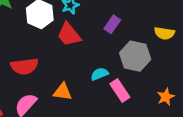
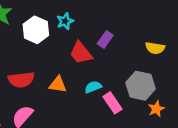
red trapezoid: (69, 35) -> (81, 53), moved
gray hexagon: (135, 56) -> (140, 86), moved
orange triangle: (63, 92) -> (58, 85), moved

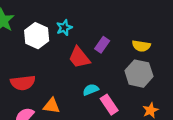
yellow semicircle: (155, 48) -> (141, 46), moved
orange triangle: (58, 85) -> (52, 106), moved
gray hexagon: (140, 86) -> (139, 74), moved

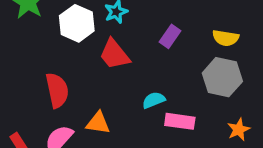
red trapezoid: (79, 57) -> (114, 54), moved
red semicircle: (23, 83) -> (57, 90), turned -95
pink rectangle: (109, 105) -> (180, 121), turned -48

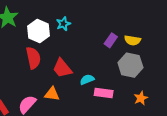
purple rectangle: (170, 36) -> (111, 40), moved
red trapezoid: (114, 54) -> (62, 68), moved
red semicircle: (57, 90) -> (33, 58), moved

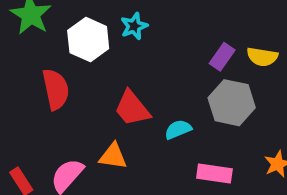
red semicircle: (33, 58) -> (56, 89), moved
gray hexagon: (130, 65) -> (232, 103), moved
pink rectangle: (104, 93) -> (214, 173), moved

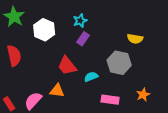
cyan star: (134, 26) -> (80, 21), moved
purple rectangle: (222, 57) -> (83, 39), moved
red semicircle: (56, 89) -> (14, 56), moved

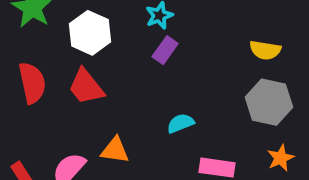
gray hexagon: (119, 63) -> (269, 102), moved
red trapezoid: (67, 66) -> (86, 87), moved

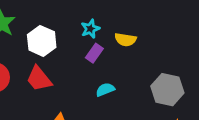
yellow semicircle: (265, 50) -> (125, 40), moved
cyan semicircle: (180, 123) -> (105, 90), moved

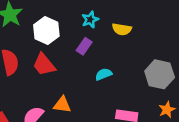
purple rectangle: (94, 53) -> (84, 46), moved

